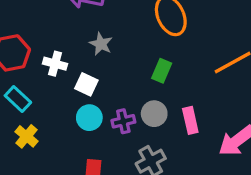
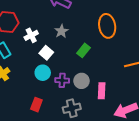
white cross: (55, 64) -> (31, 35), turned 32
green rectangle: (162, 71) -> (83, 50), moved

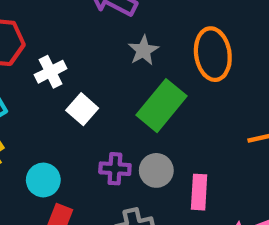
gray star: (61, 31) -> (143, 50), moved
green rectangle: (83, 50) -> (161, 106), size x1.6
cyan circle: (43, 73) -> (43, 180), moved

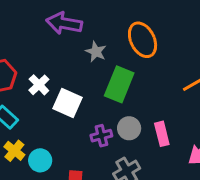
white square: (82, 109) -> (68, 103), size x1.4
cyan circle: (43, 180) -> (40, 160), moved

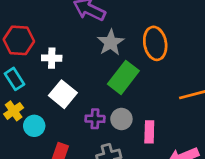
gray star: (96, 52) -> (111, 42), size x1.4
white cross: (39, 85) -> (52, 58), turned 30
white square: (68, 103) -> (63, 94), moved

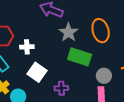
green rectangle: (123, 77) -> (80, 57), turned 75
gray circle: (121, 119) -> (104, 76), moved

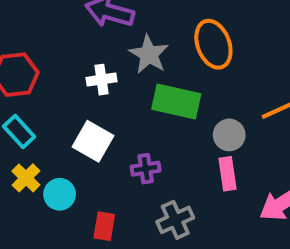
white cross: (27, 47) -> (101, 80), moved

